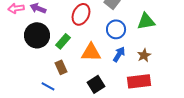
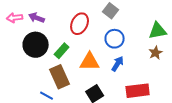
green triangle: (146, 21) -> (158, 31), moved
brown star: (144, 55) -> (156, 53), moved
brown rectangle: (61, 67) -> (60, 77), size x1.6

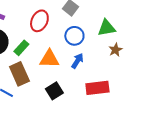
green triangle: (158, 31) -> (106, 28), moved

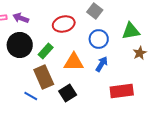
red ellipse: (39, 21) -> (64, 24), turned 50
black square: (54, 91) -> (68, 93), moved

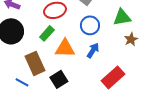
green rectangle: (46, 51) -> (47, 33), moved
red rectangle: (122, 91) -> (113, 77), turned -35

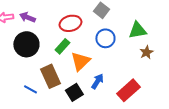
orange triangle: (65, 48) -> (80, 61), turned -45
blue arrow: (93, 50) -> (97, 81), moved
blue line: (22, 82) -> (30, 89), moved

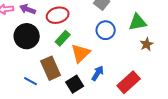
red ellipse: (70, 23) -> (58, 15), moved

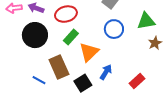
red rectangle: (129, 82) -> (137, 81), size x0.7

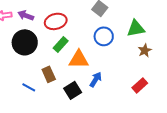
orange triangle: (89, 52) -> (79, 59), turned 45
brown rectangle: (59, 67) -> (49, 74), size x0.7
red rectangle: (137, 81) -> (140, 85), moved

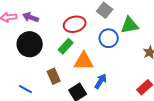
red ellipse: (56, 21) -> (75, 24), moved
green triangle: (136, 28) -> (130, 25), moved
blue line: (29, 87) -> (26, 89), moved

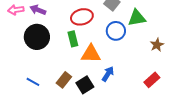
green rectangle: (66, 46) -> (73, 39), turned -56
brown rectangle: (54, 76) -> (64, 80), moved, turned 63

